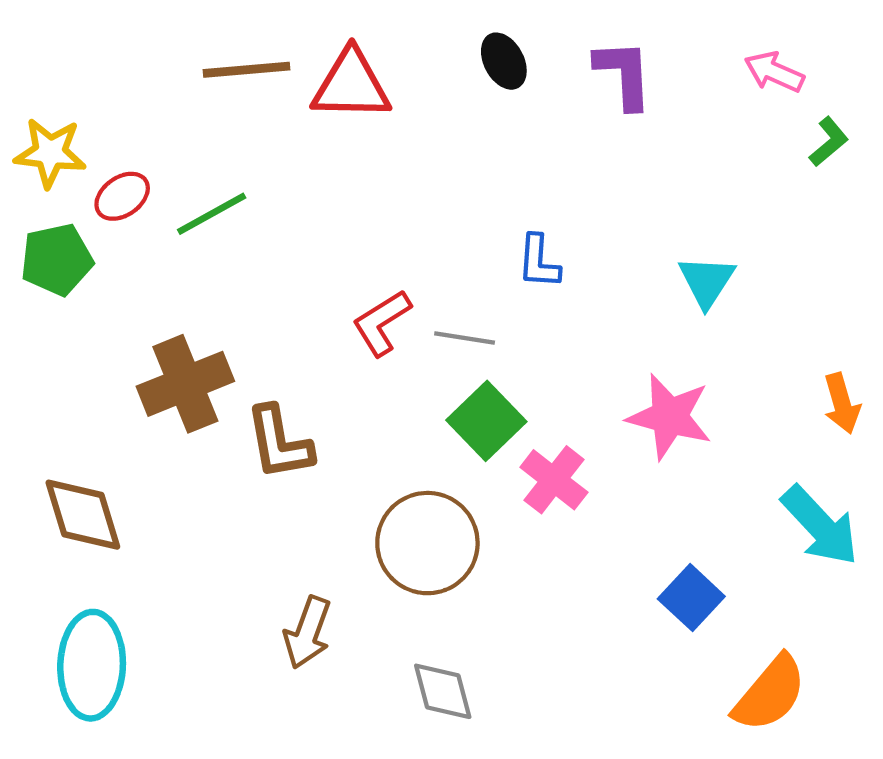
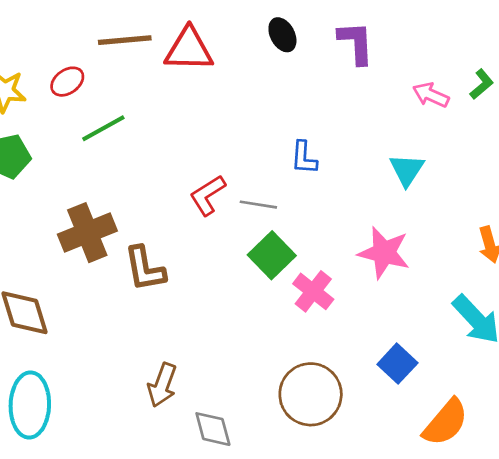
pink arrow: (774, 72) -> (431, 95), moved
red ellipse: (122, 196) -> (67, 82), moved
brown circle: (427, 543) -> (311, 394), moved
gray diamond: (443, 691) -> (213, 429), moved

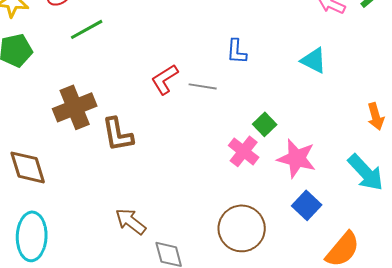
cyan triangle: (407, 170) -> (314, 60), turned -36
pink star: (384, 253) -> (297, 158), moved
green square: (272, 255) -> (265, 124), moved, size x0.7
brown arrow: (162, 385) -> (131, 221), turned 108

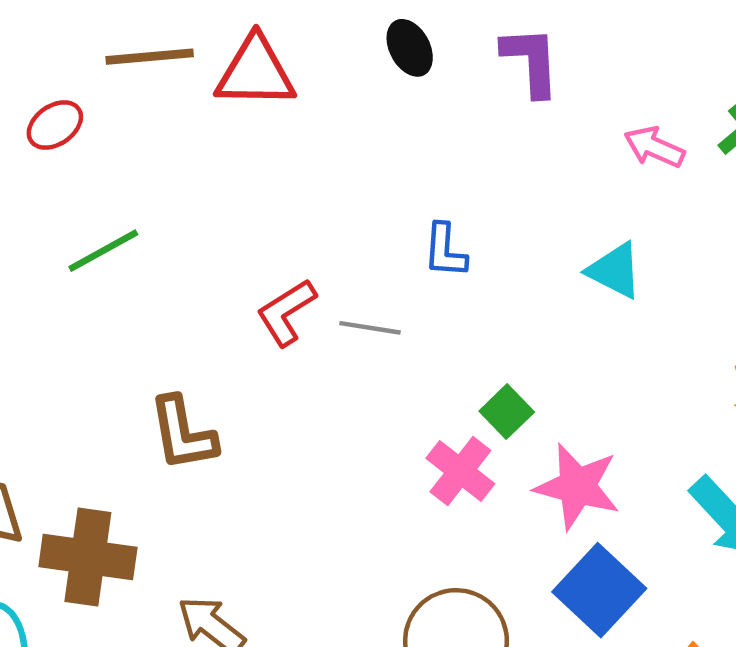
green line: (87, 29) -> (103, 251), moved
brown cross: (75, 107) -> (88, 557), moved, turned 30
blue square: (307, 205) -> (599, 590), size x1.4

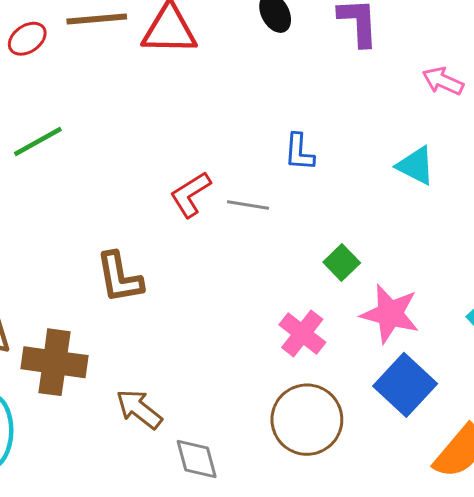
red ellipse: (55, 125) -> (27, 39), moved
green line: (103, 251) -> (38, 141), moved
pink cross: (460, 471) -> (302, 333), moved

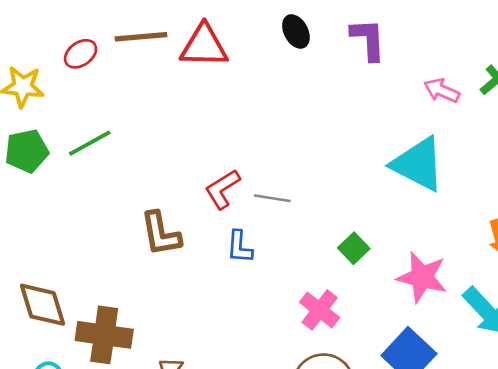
blue L-shape: (299, 152) -> (239, 247), moved
cyan triangle: (416, 166) -> (418, 164), size x1.6
brown L-shape: (119, 278) -> (161, 234), moved
pink star: (390, 314) -> (422, 277), moved

